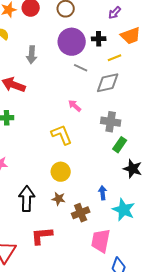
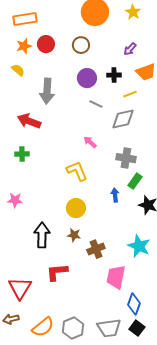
purple circle: (72, 42) -> (87, 78), size x0.7
gray arrow: (32, 55) -> (47, 91), size x1.4
blue arrow: (103, 193) -> (115, 195), moved

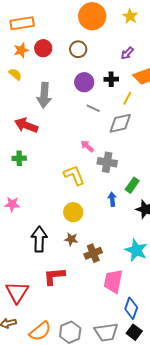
yellow line: (130, 94) -> (127, 98), turned -40
gray cross: (126, 158) -> (107, 162), moved

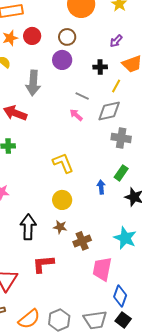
purple circle: (84, 82) -> (62, 60), moved
pink arrow: (87, 146) -> (76, 115), moved
gray cross: (107, 162) -> (121, 138), moved

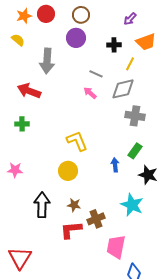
yellow circle: (62, 200) -> (68, 171), moved
cyan star: (125, 238) -> (132, 205), moved
red L-shape: (43, 264) -> (71, 230), moved

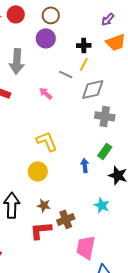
purple arrow: (130, 19) -> (108, 19), moved
yellow line: (130, 64) -> (84, 64), moved
pink arrow: (90, 93) -> (46, 93), moved
cyan star: (132, 205) -> (102, 205), size x0.7

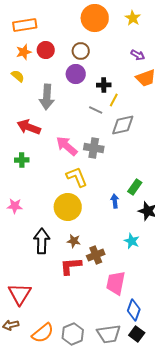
purple arrow: (108, 19) -> (138, 55), turned -104
black cross: (84, 45) -> (104, 85), moved
pink arrow: (46, 93) -> (67, 146), moved, size x1.6
gray cross: (105, 116) -> (94, 148), moved
yellow circle: (38, 171) -> (68, 207), size x1.4

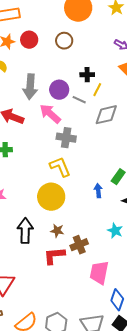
purple circle: (76, 74) -> (59, 90), moved
pink arrow: (67, 146) -> (50, 114), moved
gray cross: (94, 148) -> (66, 138), moved

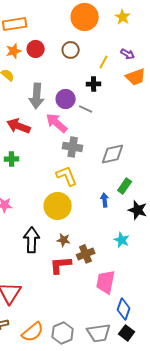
yellow line: (97, 90) -> (104, 62), moved
gray diamond: (106, 115) -> (113, 154), moved

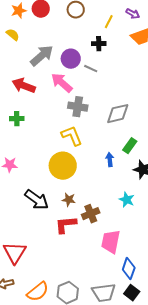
gray arrow: (37, 96) -> (42, 56), turned -135
black arrow: (32, 240) -> (37, 200), turned 125

